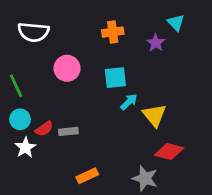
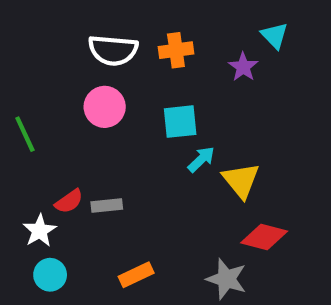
white semicircle: (33, 32) -> (113, 50), moved
cyan circle: (20, 119) -> (50, 275), moved

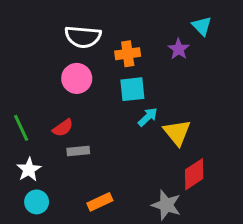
orange cross: (176, 50) -> (128, 54), moved
green line: (25, 134) -> (21, 128), moved
red semicircle: (69, 201) -> (63, 128), moved
red diamond: (264, 237) -> (194, 174), turned -48

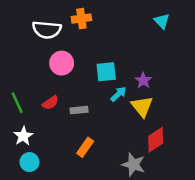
white semicircle: (83, 37) -> (47, 30), moved
purple star: (179, 49) -> (143, 80), moved
orange cross: (128, 54) -> (81, 19), moved
gray rectangle: (78, 151) -> (79, 110), moved
orange rectangle: (100, 202) -> (85, 147), moved, turned -30

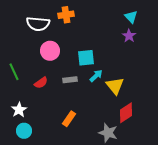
purple star: (143, 80) -> (129, 36), moved
green line: (17, 103) -> (14, 72), moved
gray rectangle: (79, 110) -> (70, 80), moved

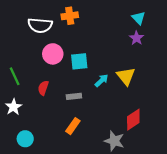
cyan square: (86, 58) -> (79, 61), moved
gray rectangle: (70, 80) -> (74, 96), moved
red semicircle: (41, 83) -> (43, 88), turned 144
yellow triangle: (115, 86) -> (126, 76), moved
white star: (19, 110) -> (14, 107), moved

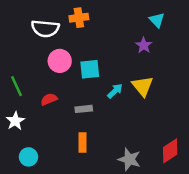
purple star: (137, 38) -> (144, 45), moved
red semicircle: (43, 88) -> (49, 99), turned 48
red diamond: (133, 120) -> (170, 151), moved
orange rectangle: (73, 126) -> (82, 143), turned -35

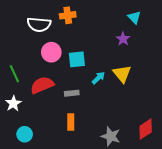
red semicircle: (49, 99) -> (42, 85), size x1.6

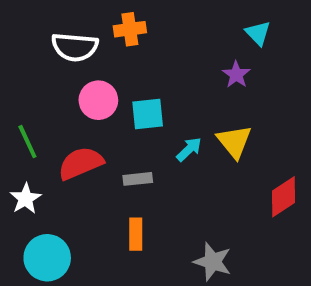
red diamond: (146, 129) -> (284, 197), moved
cyan circle: (25, 134) -> (47, 258), size x1.5

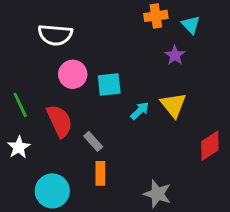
orange cross: (130, 29) -> (156, 16), moved
red semicircle: (81, 163) -> (60, 121), turned 88
gray rectangle: (138, 179) -> (93, 141), moved, turned 54
cyan circle: (47, 258) -> (52, 191), moved

